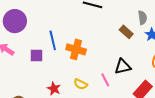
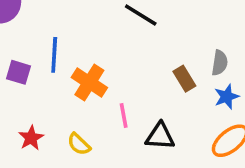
pink line: (105, 80) -> (124, 116), moved

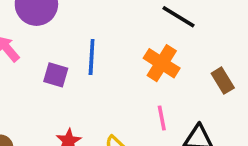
orange cross: (89, 82) -> (162, 63), moved

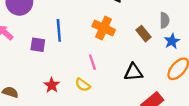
pink line: (162, 118) -> (92, 62), moved

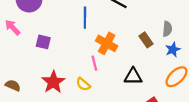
orange cross: (104, 28) -> (107, 43), moved
blue line: (59, 30) -> (85, 18), moved
red star: (52, 85) -> (53, 82), size x1.5

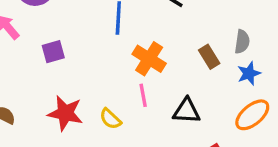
purple square: (43, 42) -> (53, 52), turned -32
pink line: (94, 63) -> (143, 95), moved
red star: (53, 82) -> (65, 113), turned -30

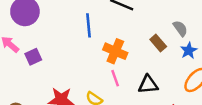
gray semicircle: (242, 42) -> (180, 28), turned -35
purple square: (53, 52) -> (33, 57), moved

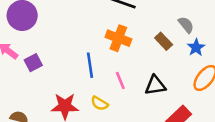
blue line: (89, 25) -> (90, 65), moved
orange cross: (115, 51) -> (118, 38), moved

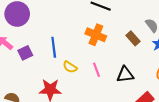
blue line: (90, 65) -> (54, 47), moved
yellow semicircle: (99, 103) -> (70, 67), moved

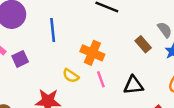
orange cross: (96, 35) -> (92, 53), moved
blue line: (54, 47) -> (53, 30), moved

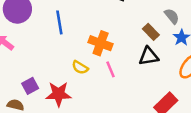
purple square: (20, 59) -> (30, 86), moved
black triangle: (133, 85) -> (149, 56), moved

